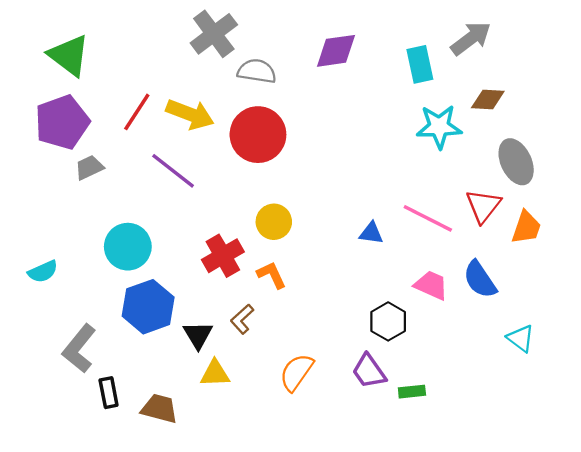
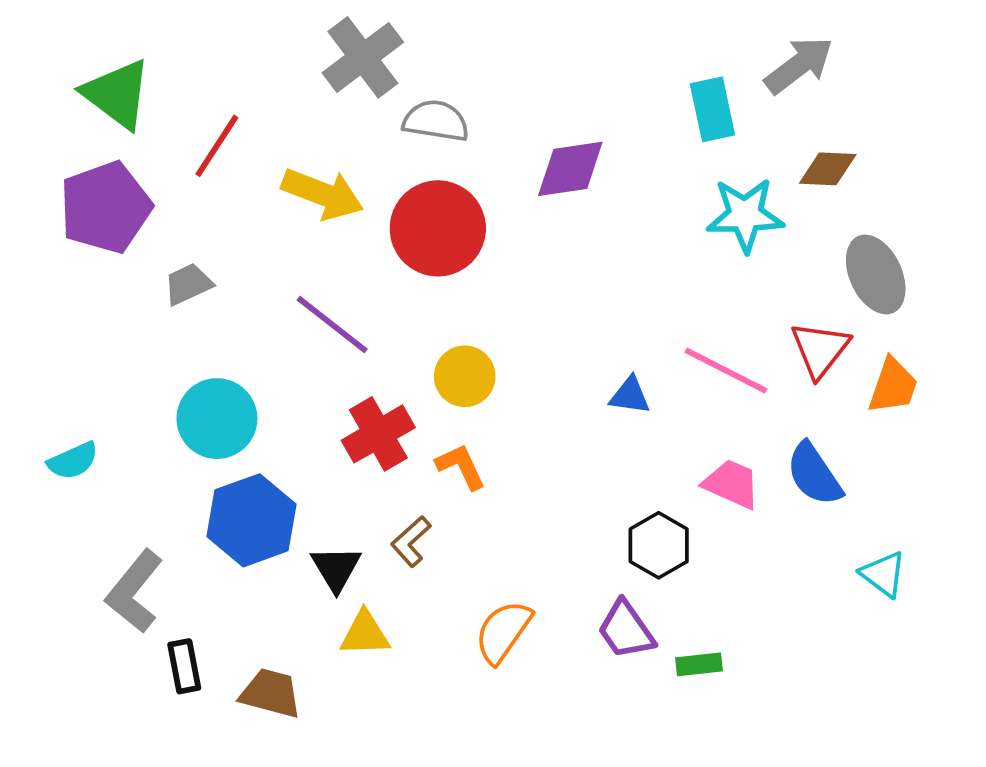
purple diamond: (336, 51) -> (570, 169), moved
red line: (137, 112) -> (217, 146), moved
gray trapezoid: (89, 167) -> (188, 284), moved
purple line: (173, 171) -> (332, 324), moved

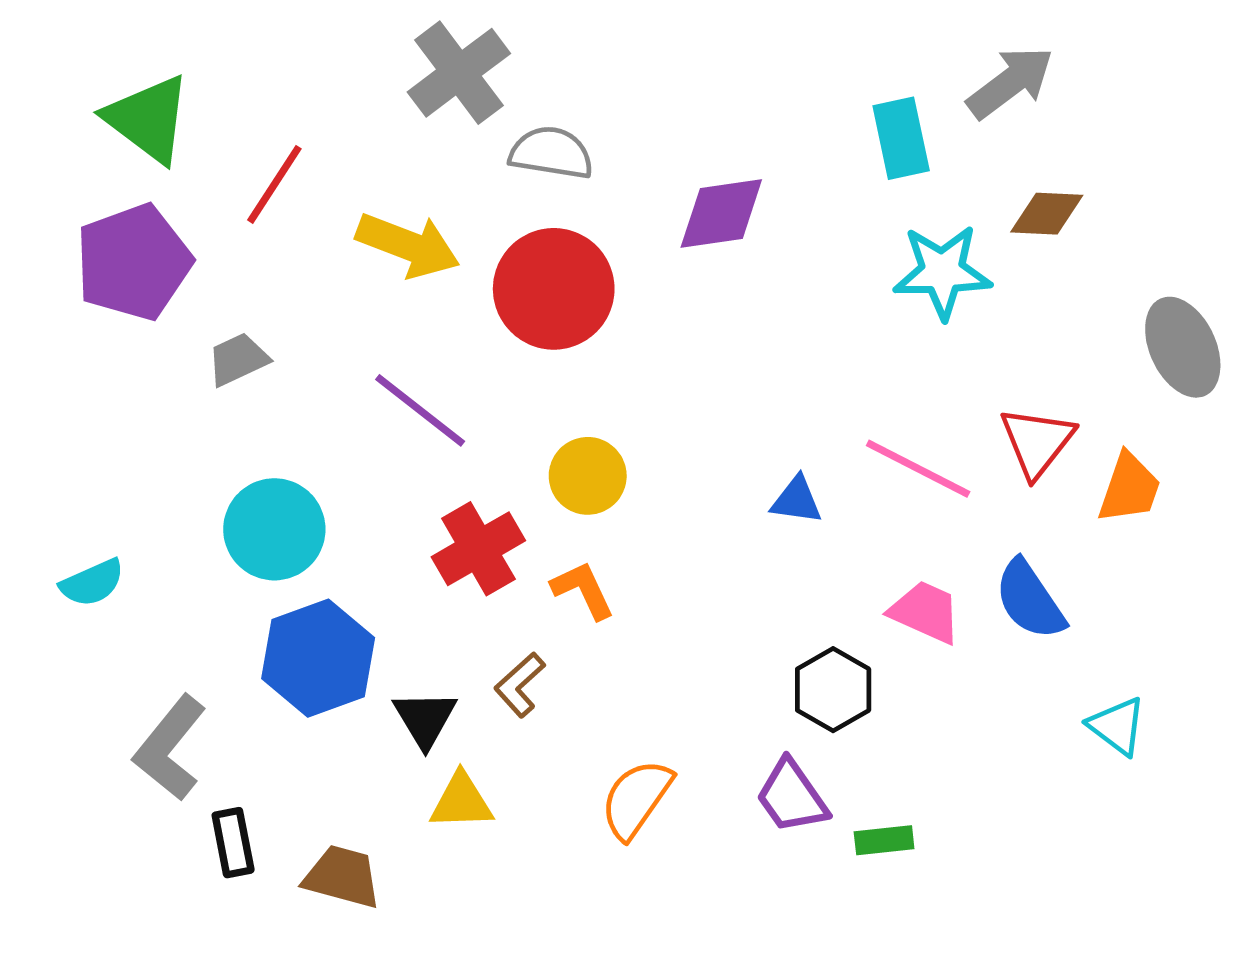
gray ellipse: (876, 275) -> (1183, 347), moved

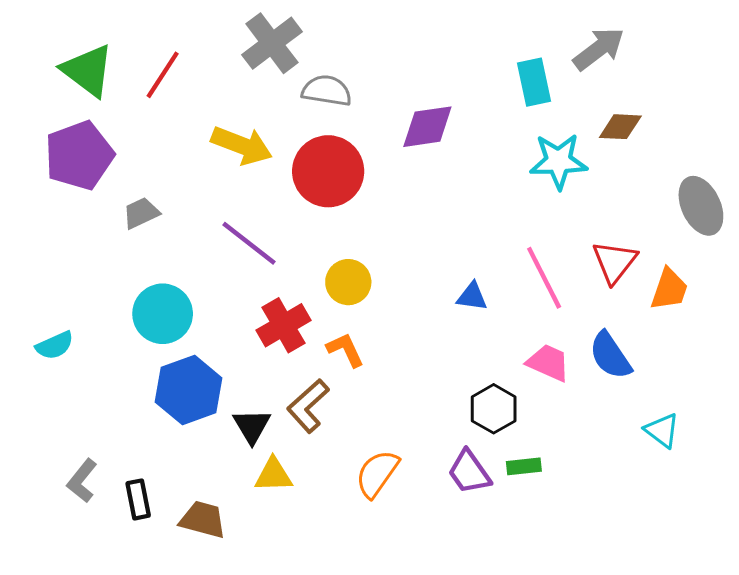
red line: (274, 184) -> (163, 75), moved
pink line: (918, 469) -> (544, 278), turned 36
brown L-shape: (520, 685) -> (308, 406), size x1.4
gray L-shape: (170, 748) -> (82, 481), moved, size x0.7
green rectangle: (884, 840) -> (524, 466), moved

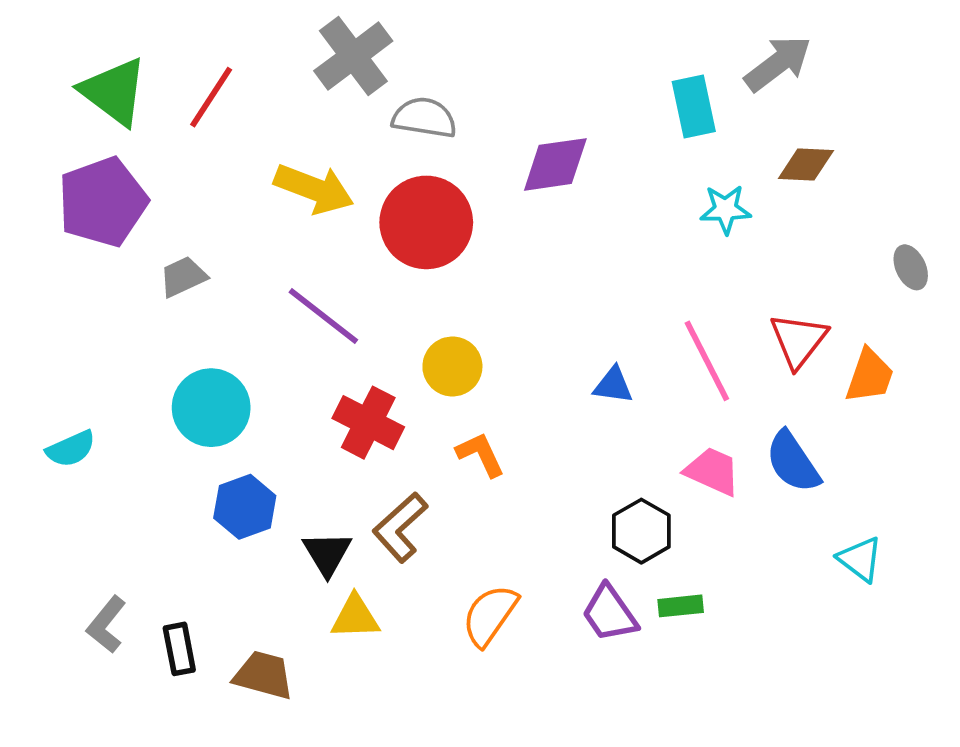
cyan star: (558, 161) -> (726, 209), size x0.7
gray ellipse: (701, 206) -> (911, 267), size x0.6
red cross: (284, 325) -> (368, 423), turned -33
orange L-shape: (345, 350) -> (480, 454), moved
blue hexagon: (189, 390) -> (245, 507), size x0.7

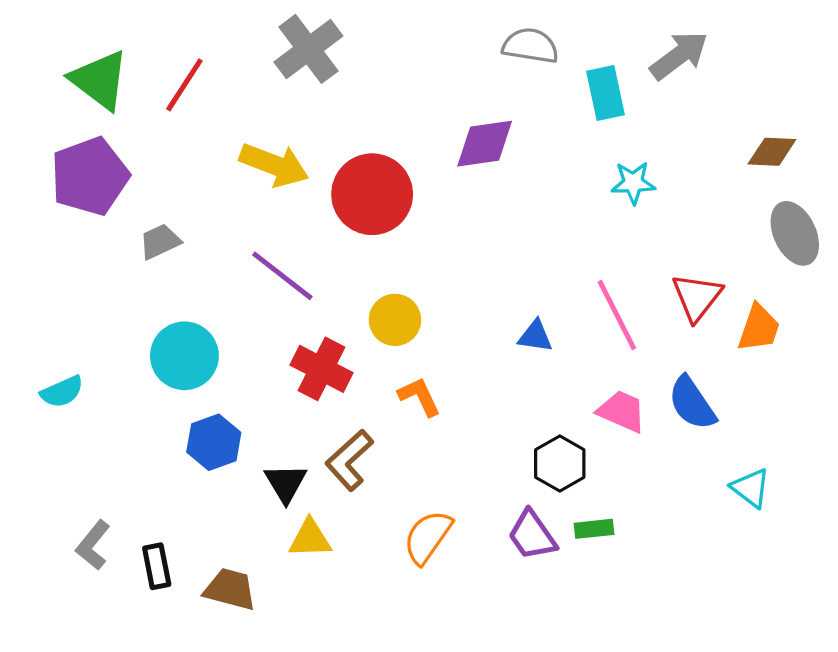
gray semicircle: (424, 118) -> (530, 46), moved
brown diamond: (806, 164) -> (772, 152), moved
gray ellipse: (911, 267) -> (795, 233), size x1.6

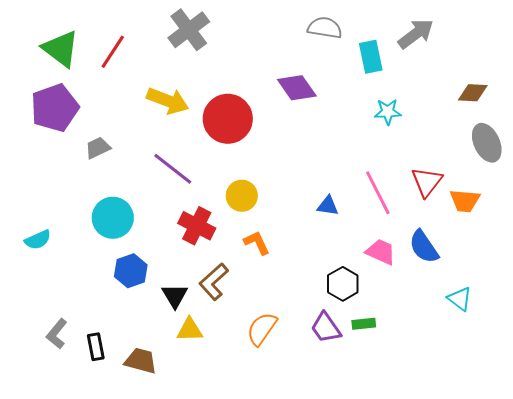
purple diamond: (485, 144) -> (297, 88), turned 63
orange trapezoid: (759, 328) -> (465, 201), turned 76

